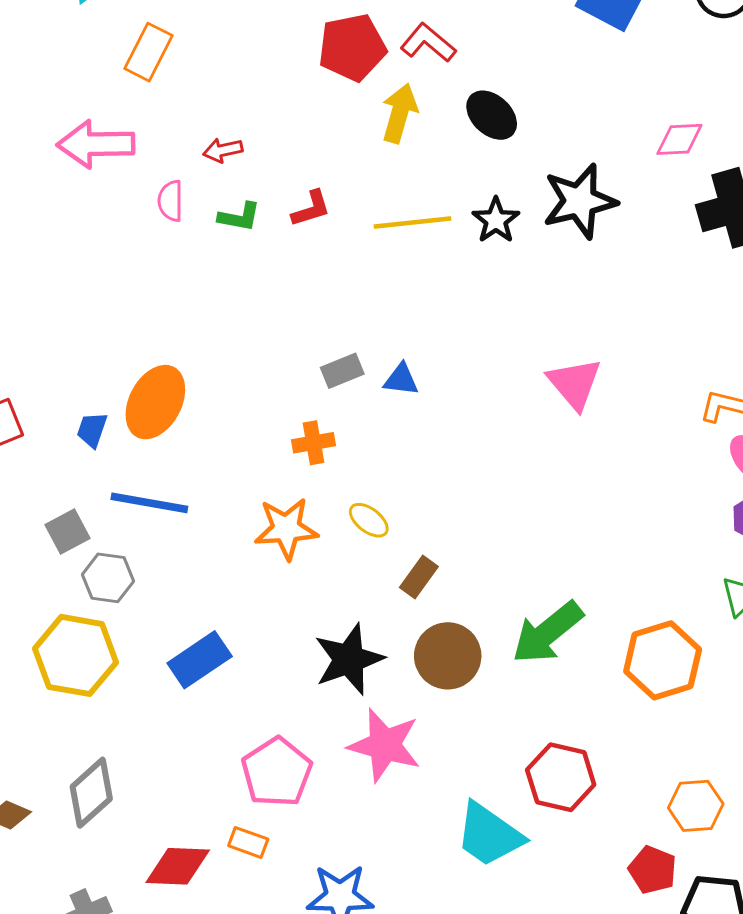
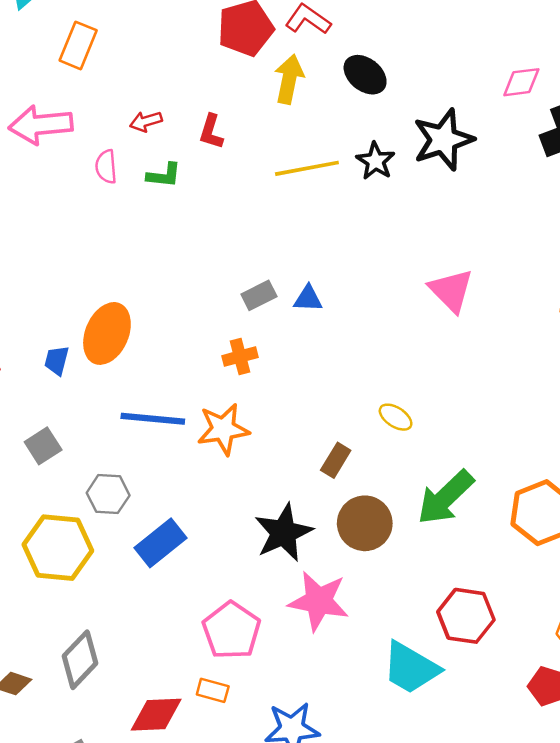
red L-shape: (311, 209) -> (211, 132), moved, turned 129
blue line: (149, 503) -> (153, 419), moved
yellow ellipse: (369, 520) -> (396, 417), moved
gray hexagon: (108, 578) -> (108, 494), moved

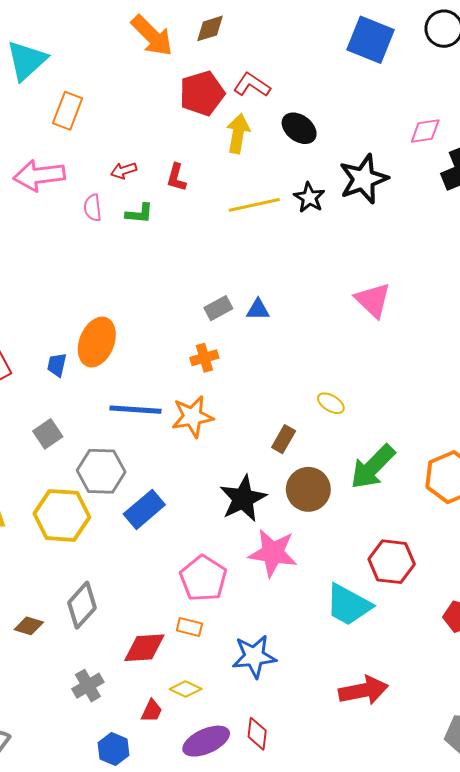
gray hexagon: (108, 494) -> (101, 471), size x1.4

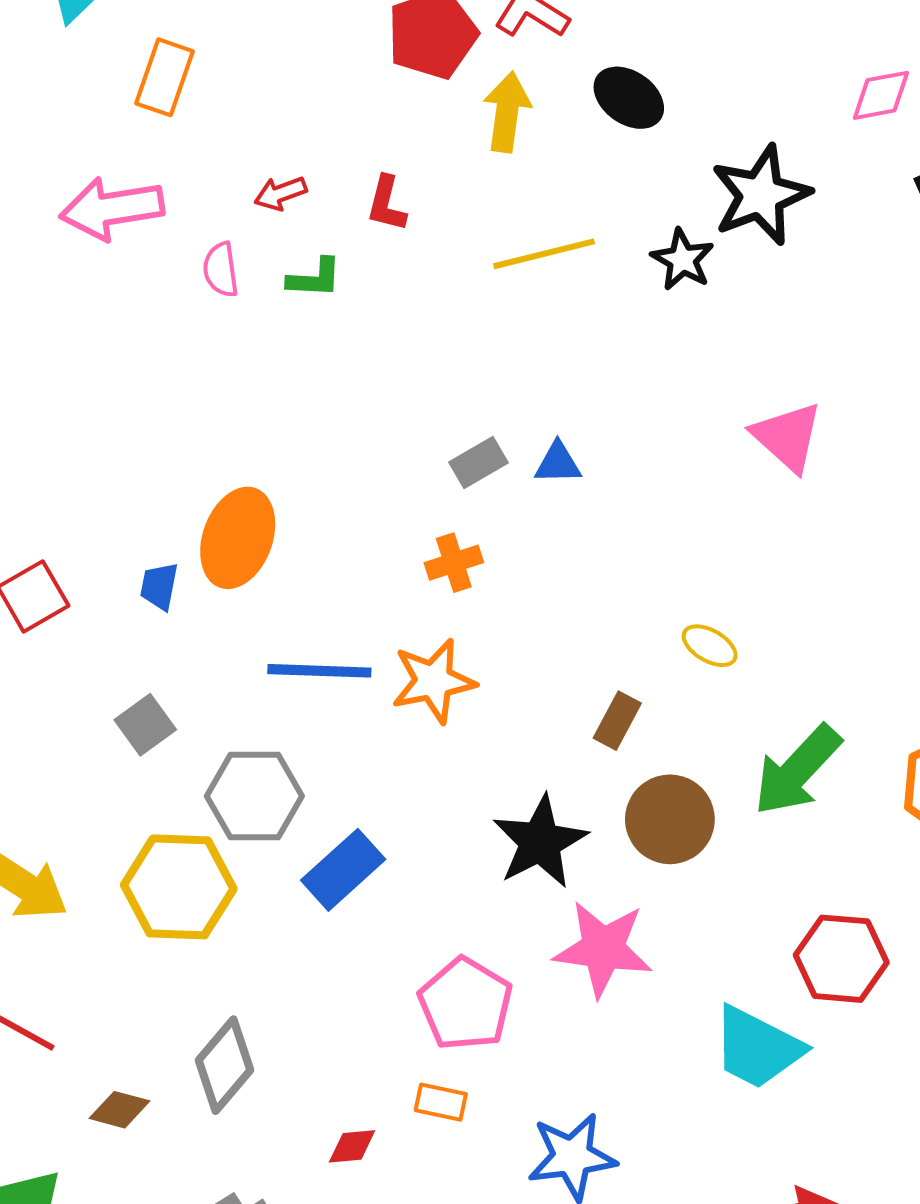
black star: (309, 198) -> (682, 260), moved
red diamond: (144, 648) -> (352, 1146), size x0.6

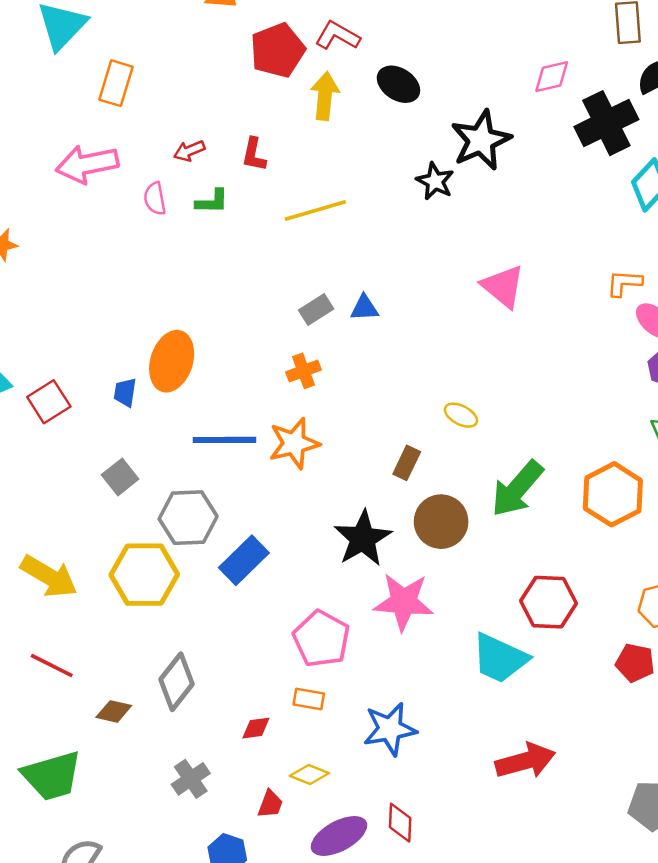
yellow line: (544, 254) -> (315, 210), moved

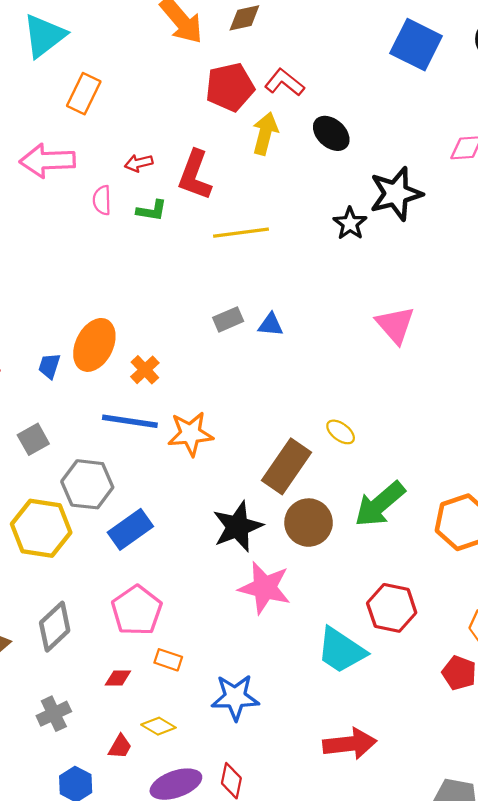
red L-shape: (254, 155) -> (195, 175), size x1.6
orange cross: (304, 371) -> (145, 370), moved, turned -32
brown rectangle: (407, 463) -> (286, 466), size x1.8
pink pentagon: (321, 639) -> (137, 610), moved

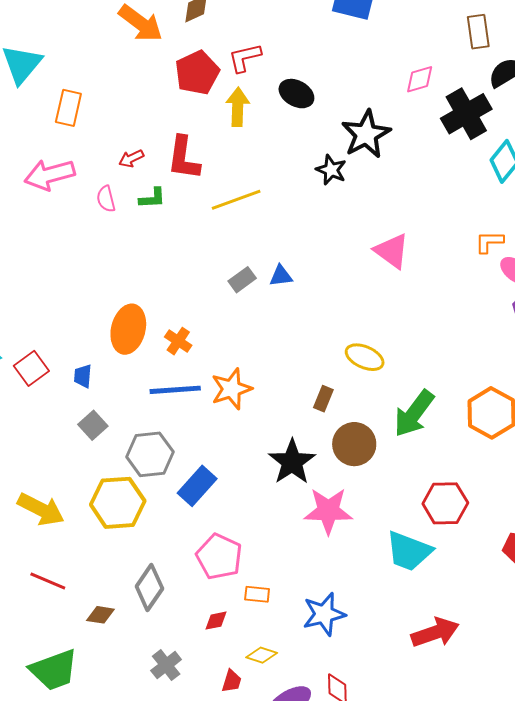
red L-shape: (284, 82) -> (245, 58), turned -39
blue trapezoid: (49, 366) -> (83, 376), moved
yellow ellipse: (341, 432) -> (365, 357), size x1.4
brown rectangle: (286, 466) -> (323, 399), size x0.5

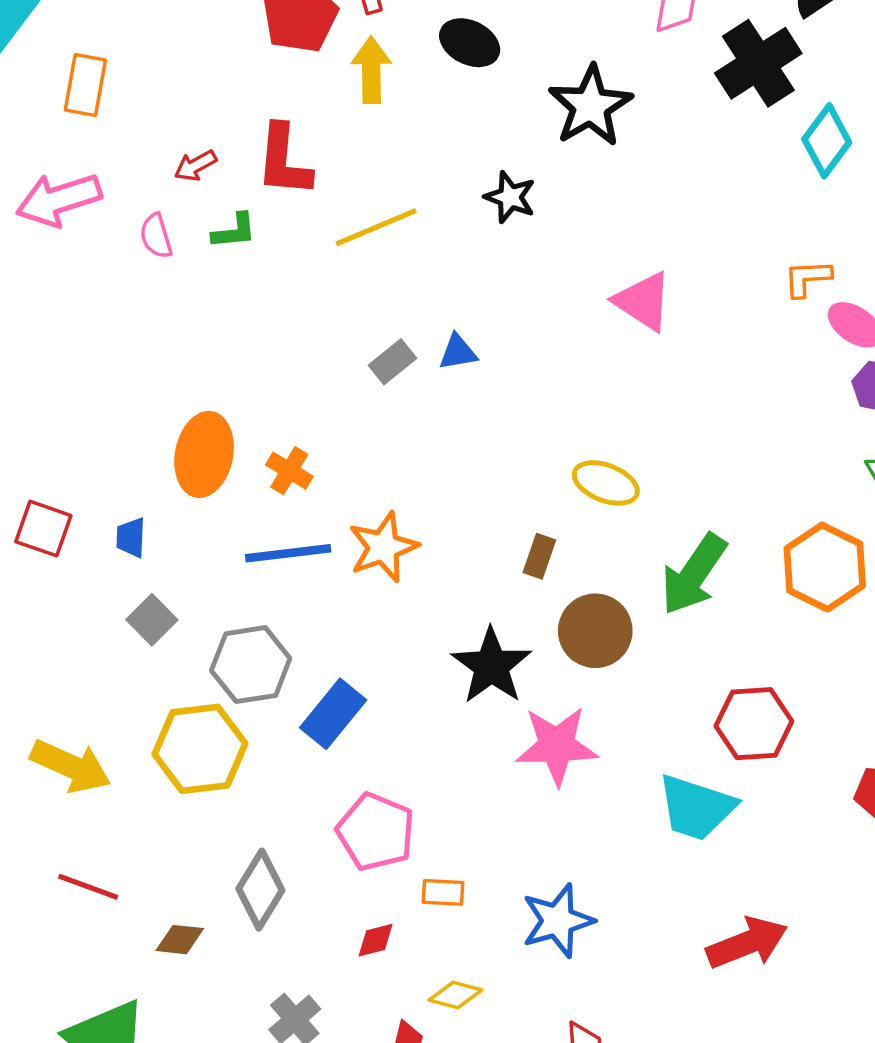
black star: (331, 170) -> (510, 197), moved
red square: (31, 368) -> (43, 529), turned -32

